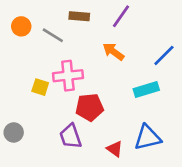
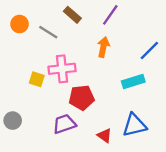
brown rectangle: (79, 16) -> (72, 15), turned 36
orange arrow: (113, 52) -> (103, 47), turned 66
purple trapezoid: (70, 136) -> (64, 124), turned 90

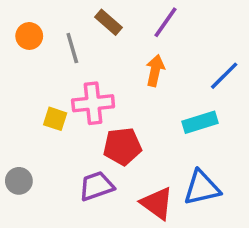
gray line: (48, 32) -> (72, 48), turned 42
red triangle: (105, 135) -> (157, 203), size x1.5

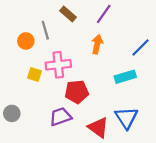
orange circle: (29, 36) -> (26, 41), moved
blue triangle: (202, 188) -> (126, 118), turned -50

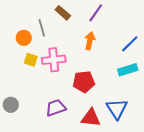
yellow square: (35, 75) -> (31, 60), moved
cyan rectangle: (125, 77) -> (128, 70), moved
red pentagon: (77, 92) -> (84, 82), moved
red triangle: (98, 127) -> (91, 118), turned -30

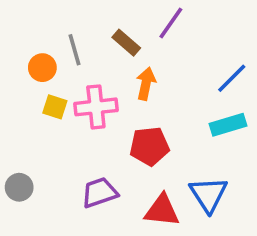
brown rectangle: (63, 13) -> (126, 43), moved
orange arrow: (90, 41) -> (146, 84), moved

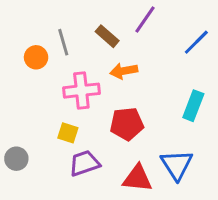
blue line: (232, 78) -> (196, 42), moved
orange arrow: (146, 84) -> (124, 71), turned -112
yellow square: (55, 107) -> (68, 133), moved
cyan rectangle: (228, 125) -> (193, 106), turned -52

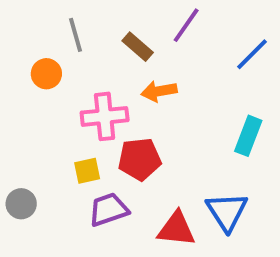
gray line: (63, 42) -> (75, 35), moved
red pentagon: (127, 124) -> (140, 159), moved
yellow square: (68, 133) -> (87, 171), turned -30

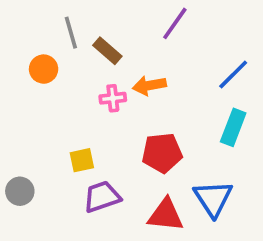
brown rectangle: (138, 47) -> (107, 51), moved
blue line: (252, 54) -> (233, 75), moved
pink cross: (105, 116) -> (113, 98), moved, size x0.6
red pentagon: (140, 159) -> (162, 153), moved

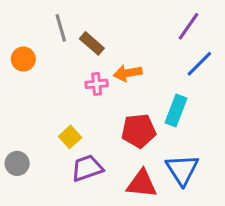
purple line: (175, 23) -> (188, 26), moved
orange circle: (44, 69) -> (23, 59), moved
cyan rectangle: (233, 127) -> (176, 110), moved
yellow square: (82, 160) -> (70, 137), turned -30

